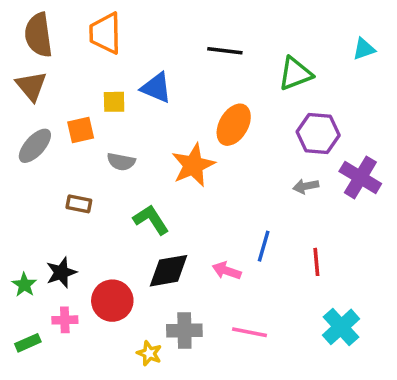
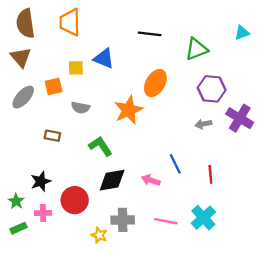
blue line: (264, 246) -> (175, 164), turned -42
green star: (24, 285) -> (16, 201), moved
cyan cross: (341, 327) -> (203, 218), moved

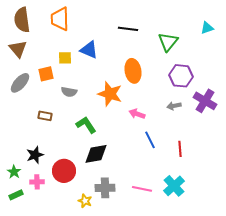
green triangle: (196, 49) -> (168, 42), turned -30
orange ellipse: (155, 83) -> (133, 71), turned -40
orange star: (128, 110) -> (110, 94), turned -30
pink arrow: (151, 180) -> (137, 114), moved

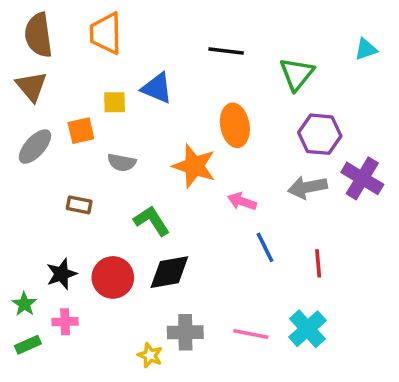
gray arrow: (174, 106) -> (307, 187), size x1.5
red circle: (64, 171) -> (113, 277), moved

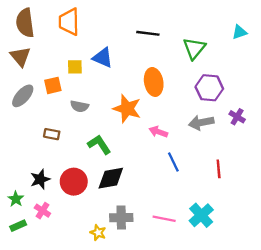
purple cross: (362, 178) -> (237, 117), size x0.6
red line: (318, 263) -> (219, 169), moved
pink cross: (65, 322) -> (42, 211), turned 35

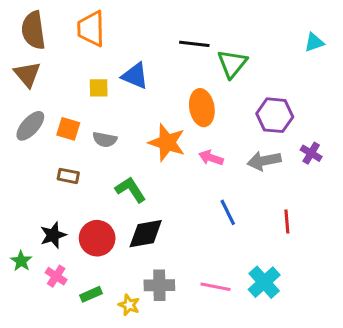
green triangle: (194, 48) -> (232, 64), moved
orange square: (53, 85) -> (68, 129), moved, turned 30
pink arrow: (158, 132) -> (211, 158), moved
green rectangle: (18, 226) -> (91, 294), moved

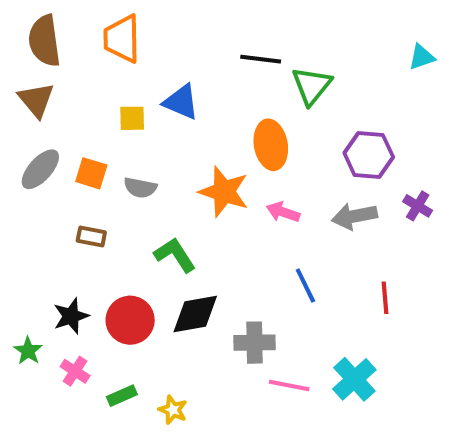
gray cross: (159, 285) -> (254, 343), moved

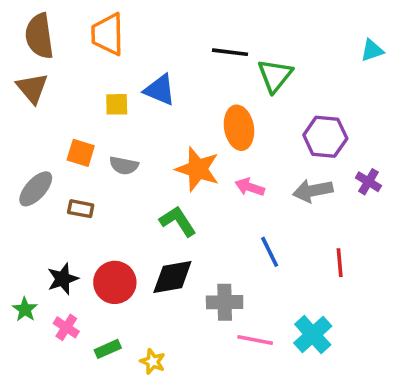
gray ellipse: (40, 169) -> (36, 189), moved
green L-shape: (175, 255) -> (178, 221), moved

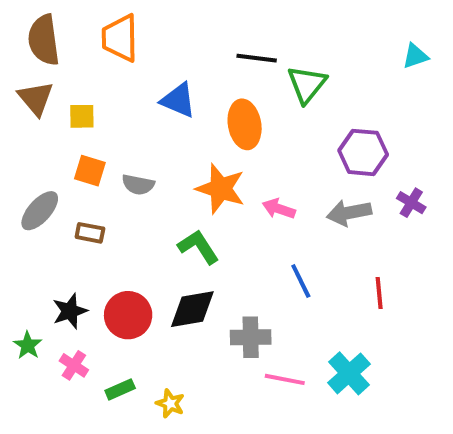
yellow square: (117, 104) -> (82, 116), moved
orange ellipse: (239, 128) -> (245, 124), moved

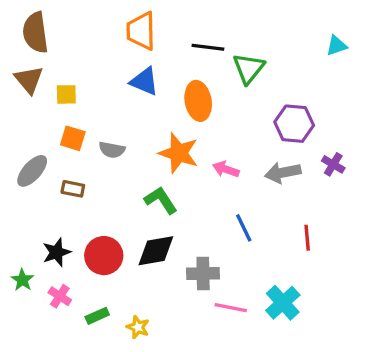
orange trapezoid: (120, 38) -> (141, 31), moved

